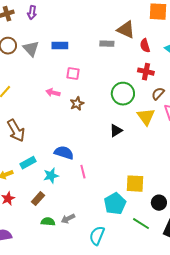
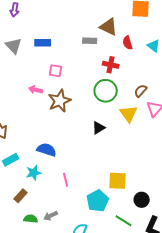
red cross: (146, 72) -> (111, 65), moved
brown star: (77, 104) -> (60, 101), size x1.6
pink line: (83, 172) -> (66, 180), moved

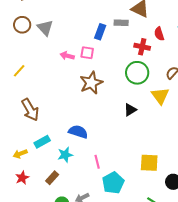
blue rectangle: (43, 43) -> (100, 32), moved, turned -70
red semicircle: (128, 43) -> (159, 34), moved
pink arrow: (36, 90) -> (67, 56), moved
cyan pentagon: (98, 201) -> (113, 183), moved

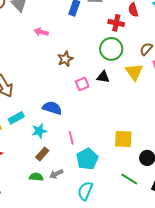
pink square: (87, 53) -> (82, 84), moved, turned -32
brown star: (91, 83) -> (65, 59), size x0.7
black triangle: (130, 110) -> (103, 77), moved, turned 40
brown rectangle: (52, 178) -> (42, 154), moved

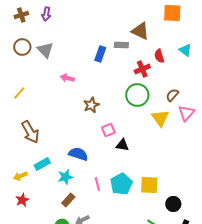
red cross: (116, 23) -> (142, 69), turned -35
black triangle: (103, 77) -> (122, 145), moved
cyan pentagon: (87, 159) -> (121, 184), moved

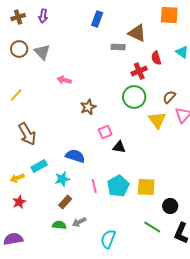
blue rectangle: (100, 54) -> (97, 19), moved

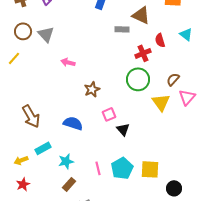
yellow line: (16, 95) -> (14, 58), moved
black triangle: (119, 147) -> (123, 129), turned 40
blue semicircle: (75, 156) -> (73, 123), moved

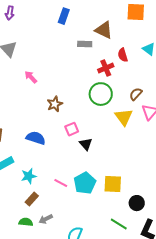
pink arrow: (68, 62) -> (31, 77), turned 32
pink line: (98, 168) -> (61, 183), turned -48

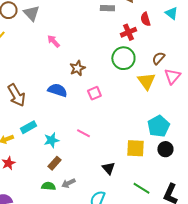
blue semicircle: (36, 138) -> (57, 90), moved
black triangle: (86, 144) -> (108, 168), moved
pink line: (61, 183) -> (83, 133), moved
cyan pentagon: (85, 183) -> (158, 126), moved
black circle: (137, 203) -> (165, 149), moved

